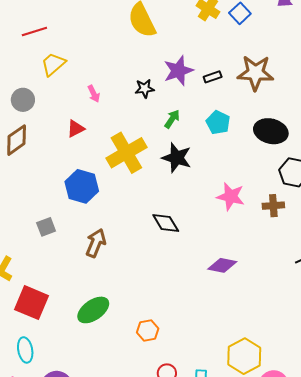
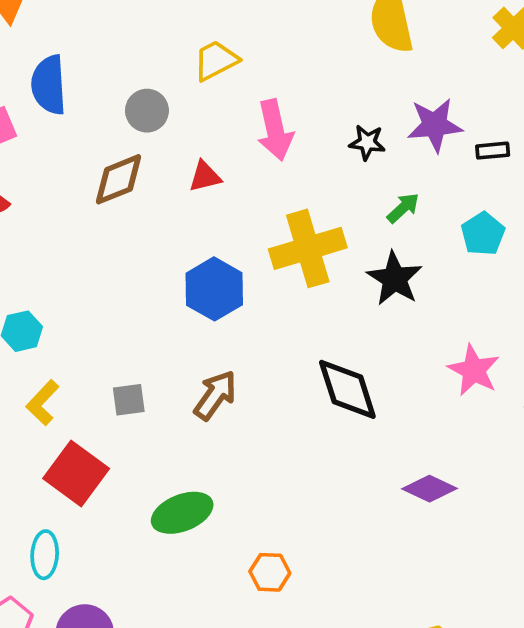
pink arrow: (94, 94) -> (275, 130), size x1.8
red triangle: (76, 129) -> (205, 176), moved
black diamond: (166, 223) -> (347, 389), size x1.4
gray square: (46, 227) -> (129, 400), moved

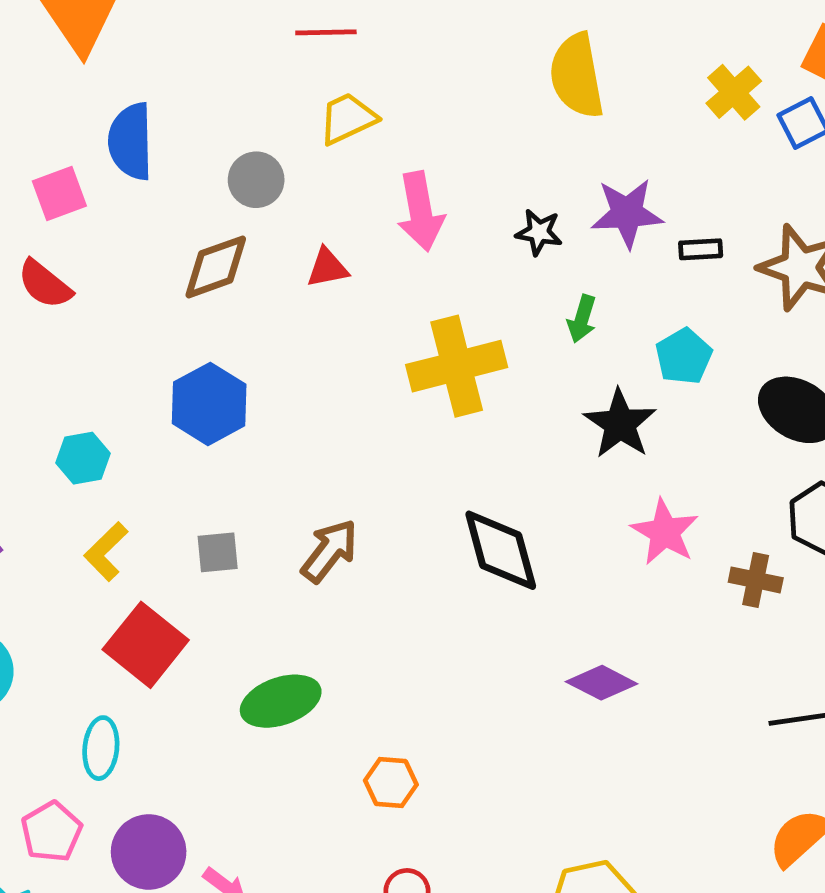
green arrow: (403, 208) -> (582, 319), turned 147
black star: (395, 279) -> (620, 424), moved
blue hexagon: (214, 289) -> (209, 404), moved

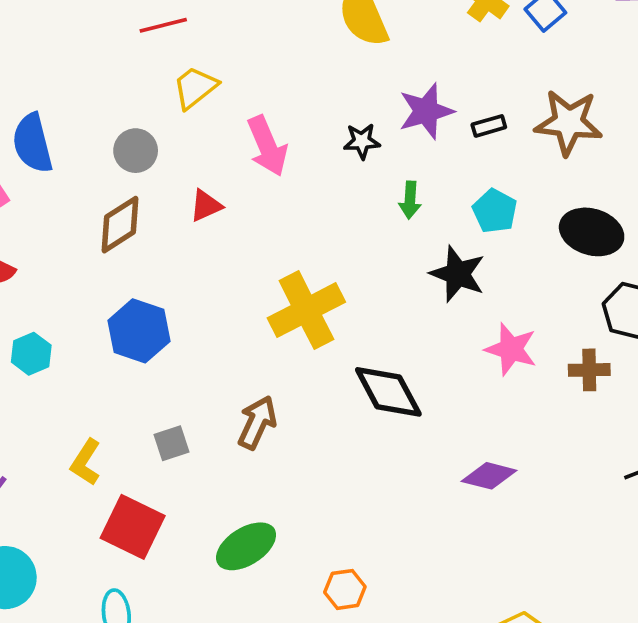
yellow cross: (457, 366) -> (306, 310), moved
cyan hexagon: (83, 458) -> (31, 354), moved

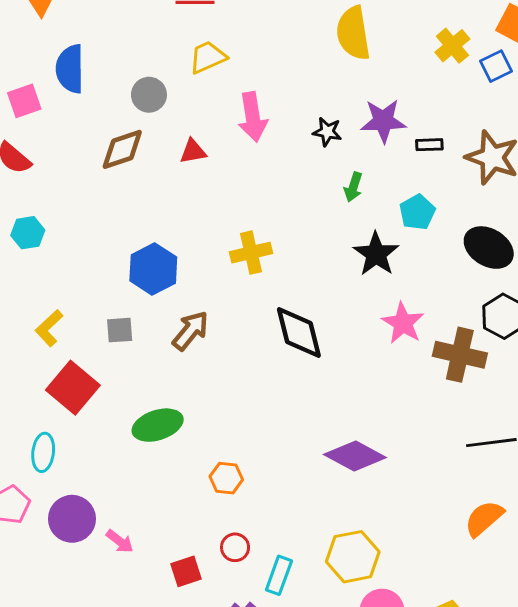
yellow cross: (306, 310) -> (251, 253), size x0.7
blue hexagon: (139, 331) -> (153, 269), moved
brown cross: (589, 370) -> (460, 355), size x1.6
purple diamond: (489, 476) -> (355, 456), moved, size x1.4

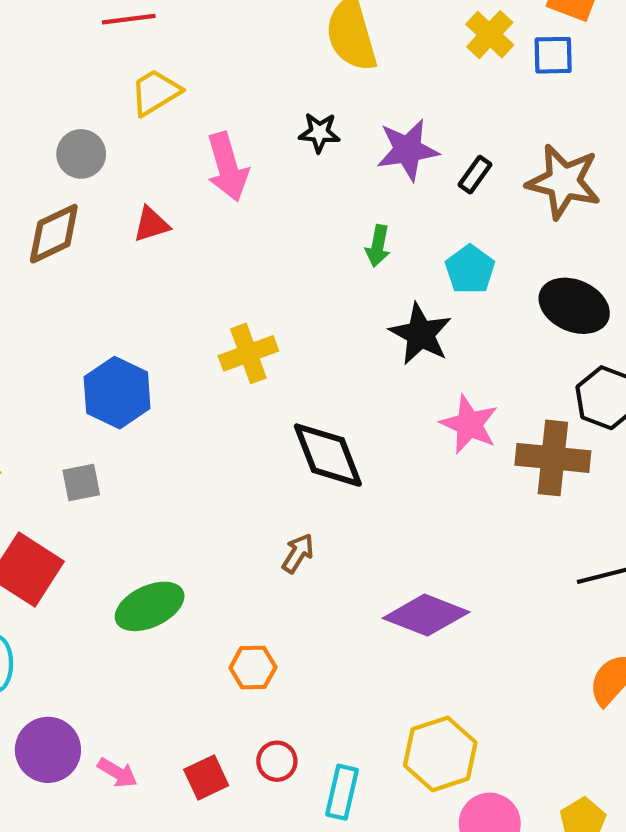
blue square: (496, 66) -> (553, 55), turned 32
black star: (327, 132) -> (319, 133), moved
black rectangle: (429, 145) -> (475, 175), turned -45
brown arrow: (190, 331) -> (298, 553), moved, size x0.7
red square: (186, 571) -> (206, 778), moved

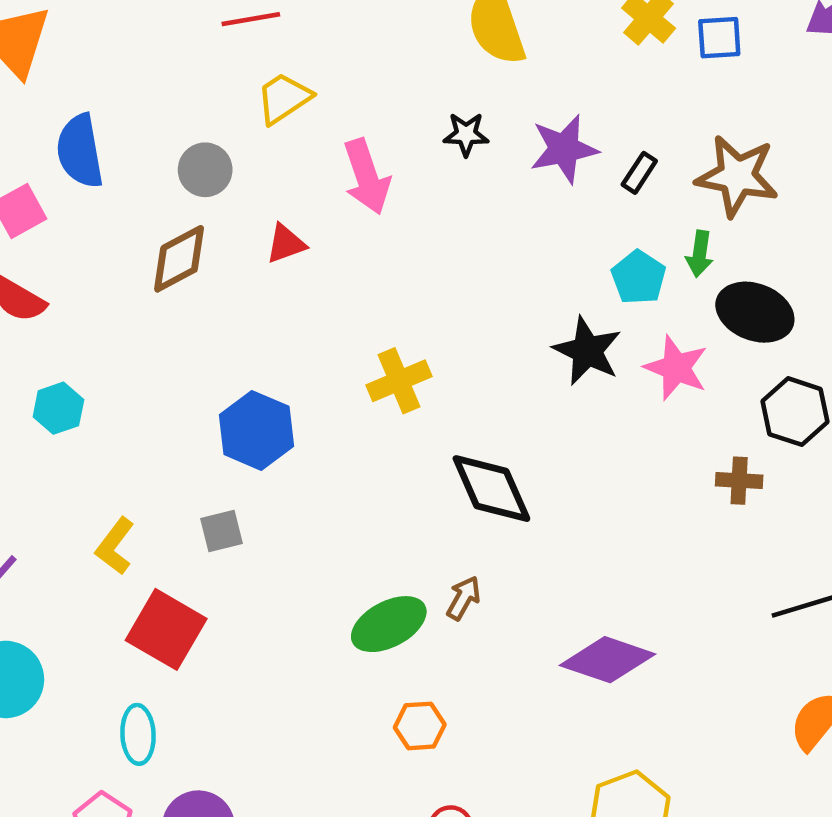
green arrow: (378, 246) -> (700, 254), moved
pink star: (469, 424) -> (676, 368), moved
brown cross: (553, 458) -> (739, 481), size x0.6
green ellipse: (150, 606) -> (389, 624), moved

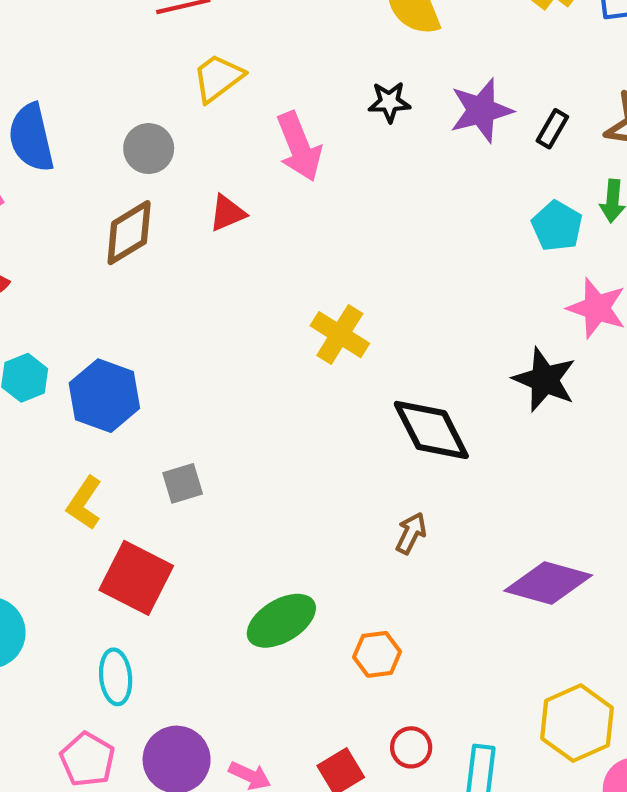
black star: (587, 351) -> (544, 380), moved
yellow cross: (399, 381) -> (340, 335), turned -32
blue hexagon: (257, 430) -> (104, 396), moved
green ellipse: (389, 624) -> (281, 621), moved

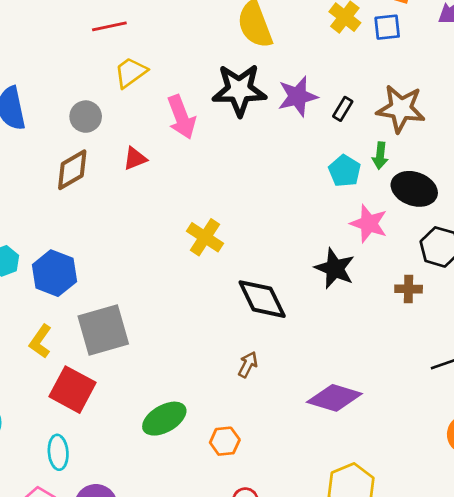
black star: (389, 102) -> (239, 90), size x2.0
gray square: (183, 483) -> (103, 330), size x2.0

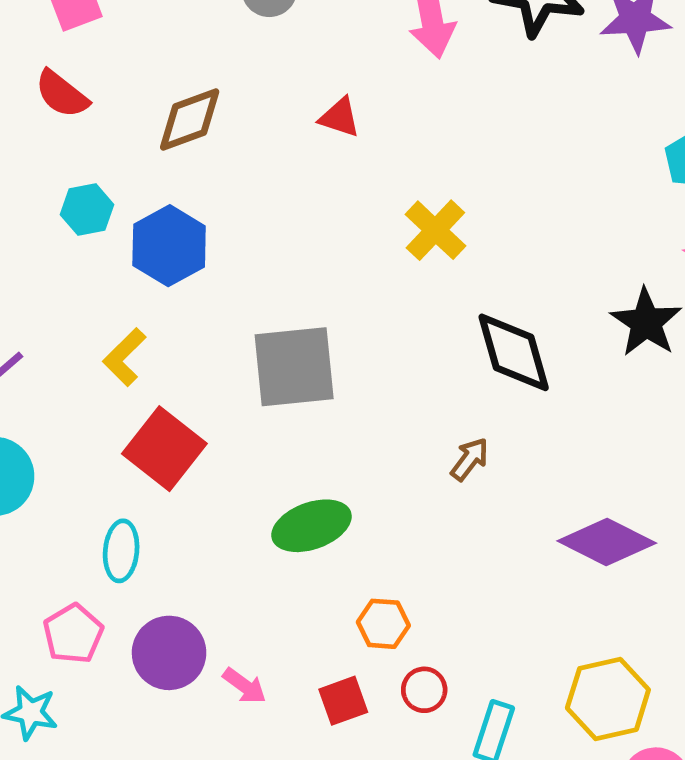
red triangle: (135, 159) -> (340, 117), moved, turned 30
brown diamond: (72, 170) -> (190, 120), moved
gray square: (103, 330) -> (294, 367), moved
orange hexagon: (225, 441) -> (383, 624), moved

